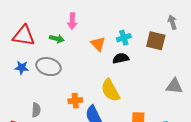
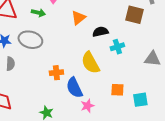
cyan cross: (124, 38) -> (117, 47), moved
orange triangle: (98, 44) -> (78, 18), turned 35
gray semicircle: (36, 110) -> (10, 64), moved

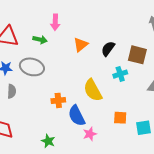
brown square: (134, 15) -> (137, 55), moved
black semicircle: (100, 32) -> (108, 49), moved, turned -42

